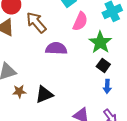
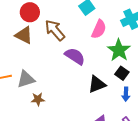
purple semicircle: (56, 48) -> (75, 56), turned 30
black triangle: (44, 94) -> (97, 84), moved

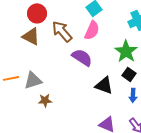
pink semicircle: (99, 29) -> (92, 30), moved
black triangle: (97, 84) -> (104, 85), turned 42

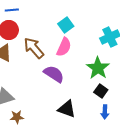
black triangle: (104, 85) -> (67, 109), moved

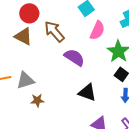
pink semicircle: (64, 47) -> (97, 30), moved

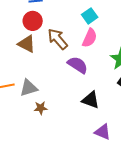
pink semicircle: (97, 30) -> (90, 38), moved

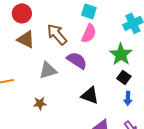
cyan square: (90, 16) -> (89, 11), turned -35
red circle: (33, 21) -> (22, 13), moved
gray triangle: (29, 88) -> (48, 70), moved

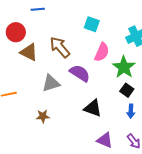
red circle: (22, 13) -> (16, 32), moved
pink semicircle: (89, 33) -> (102, 52), moved

